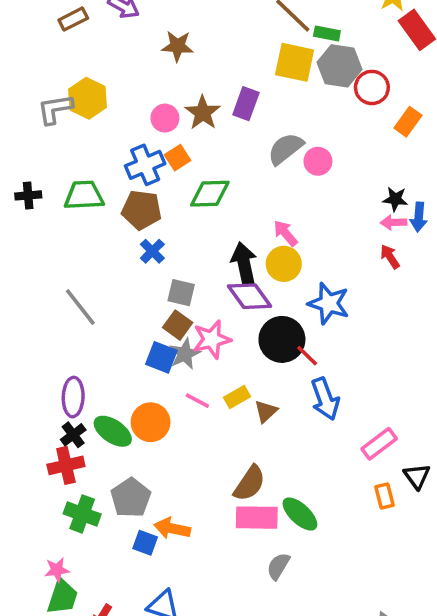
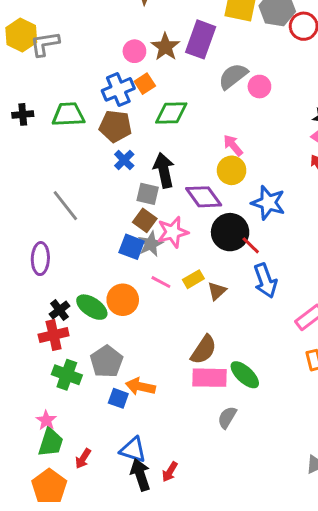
yellow hexagon: (88, 98) -> (21, 35), moved
purple rectangle: (246, 104) -> (201, 39), size x1.4
black arrow: (244, 264) -> (164, 170), moved
purple ellipse: (73, 397) -> (40, 259), moved
pink star: (57, 570) -> (46, 420), turned -30

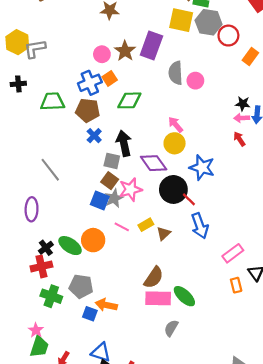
gray semicircle: (233, 76) -> (176, 73), turned -55
black cross: (23, 114) -> (18, 84), moved
gray pentagon: (107, 362) -> (81, 286), turned -30

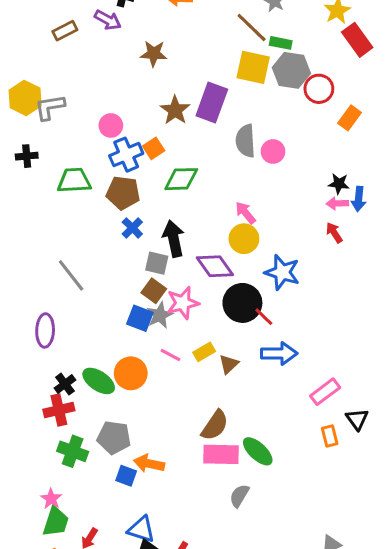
pink circle: (102, 54) -> (111, 125), moved
blue arrow: (200, 226) -> (279, 353), turned -70

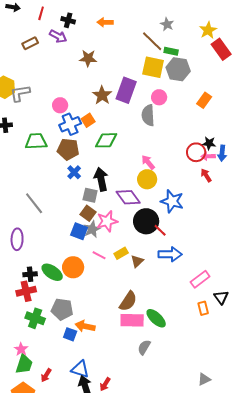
red circle: (319, 89) -> (196, 152), moved
orange rectangle: (349, 118) -> (204, 100), moved
pink circle: (273, 151) -> (159, 97), moved
black cross: (65, 384) -> (30, 274), turned 32

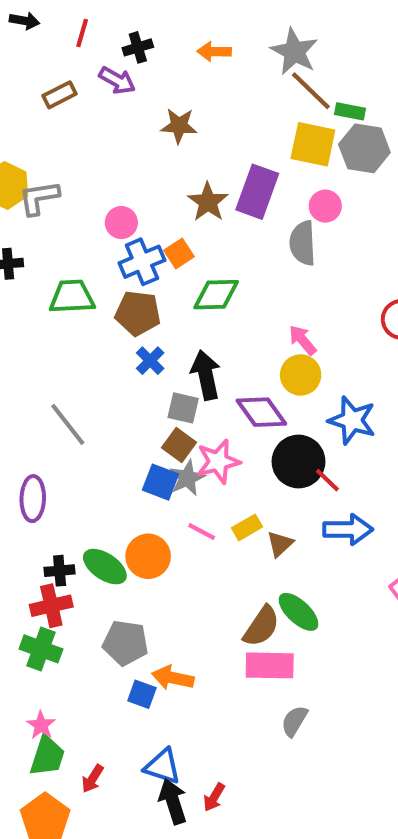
black cross: (68, 20) -> (138, 47), turned -32
gray star: (167, 24) -> (294, 52), moved, size x1.6
green cross: (35, 318) -> (41, 649), moved
green ellipse: (156, 318) -> (298, 612), moved

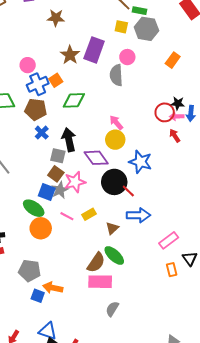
yellow square: (313, 144) -> (121, 27), size x0.6
brown triangle: (280, 544) -> (112, 228), moved
green ellipse: (105, 567) -> (34, 208), moved

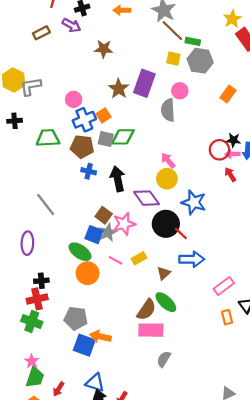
blue cross: (42, 133) -> (89, 171), turned -32
gray square: (58, 156) -> (106, 139), moved
blue square: (38, 296) -> (84, 345), size x1.5

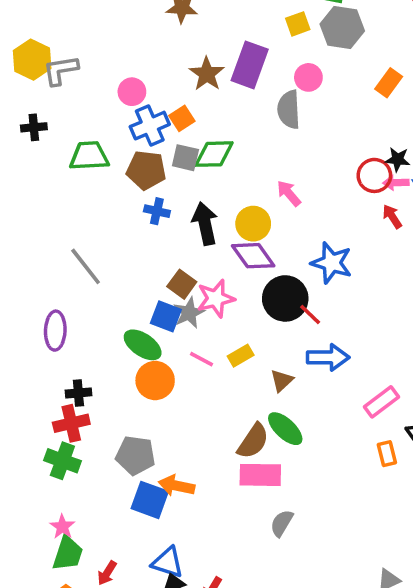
yellow square: (173, 59) -> (298, 24), turned -32
yellow circle: (167, 179) -> (253, 224), moved

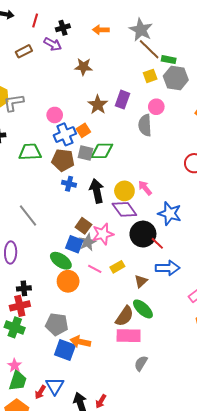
purple rectangle: (250, 65) -> (122, 100), size x0.7
pink arrow: (289, 193) -> (145, 188), moved
blue triangle: (168, 562) -> (55, 386), moved, turned 42

